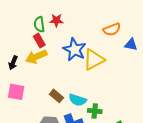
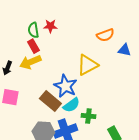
blue star: (75, 50) -> (65, 86), moved
brown rectangle: (56, 96) -> (50, 101), size x1.5
cyan semicircle: (78, 100) -> (71, 105), turned -54

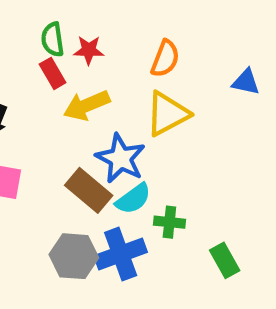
red star: (50, 26) -> (89, 50), moved
orange semicircle: (105, 35) -> (165, 59), moved, turned -48
yellow arrow: (30, 62) -> (87, 105), moved

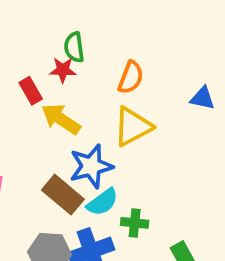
green semicircle: (53, 39) -> (74, 47), moved
yellow arrow: (87, 105) -> (61, 119), turned 57
blue star: (121, 158) -> (91, 166), turned 30

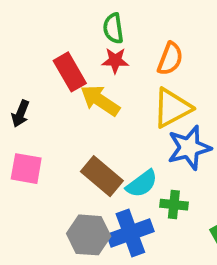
red star: (63, 70) -> (115, 61), moved
red rectangle: (31, 91) -> (70, 72), size x1.4
blue star: (91, 166) -> (189, 148), moved

